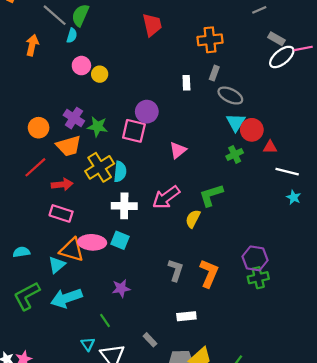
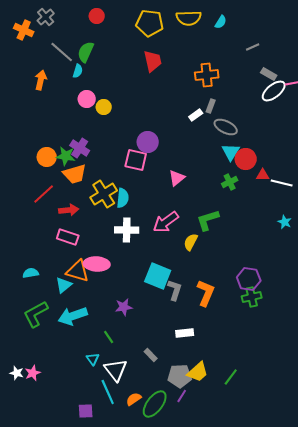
white rectangle: (186, 83) -> (196, 115), moved, turned 56
green star: (97, 127) -> (66, 156), moved
white line: (287, 172) -> (282, 183), moved
cyan square: (120, 240) -> (158, 276), moved, size x1.5

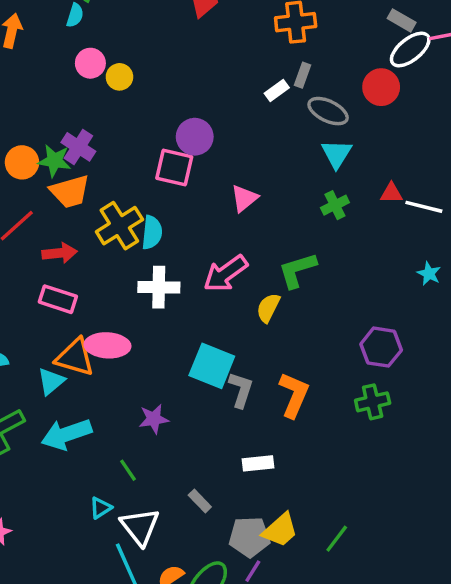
red circle: (246, 159) -> (381, 87), moved
purple hexagon: (249, 279) -> (381, 347), moved
cyan triangle: (93, 359) -> (101, 508), turned 32

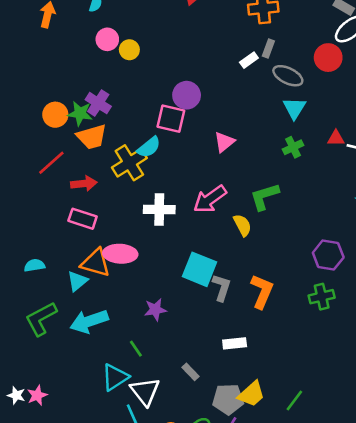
cyan semicircle: (152, 232) -> (149, 147), moved, turned 45
yellow semicircle: (268, 308) -> (242, 225), turned 125
cyan triangle: (101, 508) -> (115, 377), size x1.6

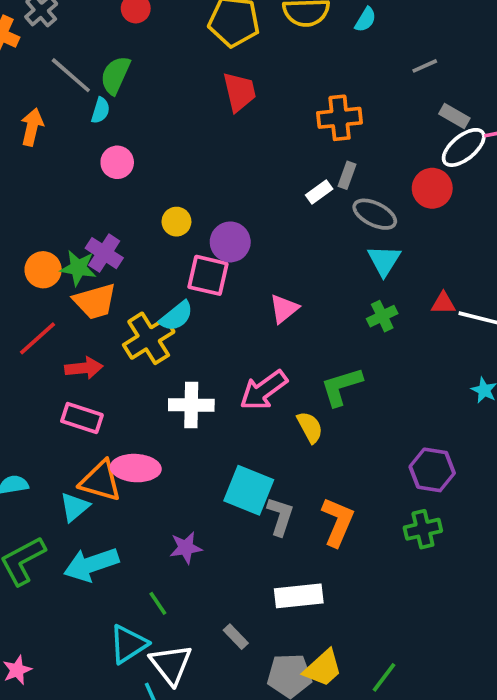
yellow circle: (129, 50) -> (176, 222), moved
white rectangle: (235, 343) -> (299, 596), size x1.4

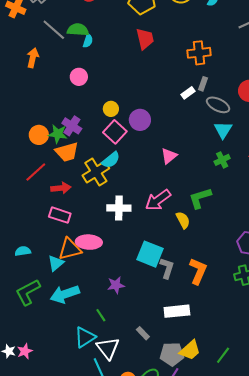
green semicircle: (115, 75) -> (78, 30), turned 70
cyan semicircle: (101, 110) -> (88, 41), moved
pink square: (208, 275) -> (115, 132), moved, turned 30
orange triangle: (101, 481) -> (70, 249), turned -30

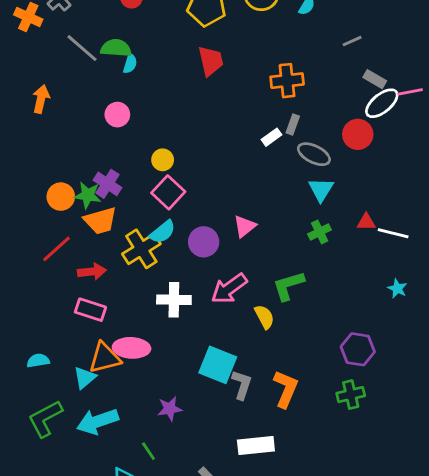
orange arrow: (33, 58) -> (41, 99), moved
purple circle: (140, 120) -> (204, 242), moved

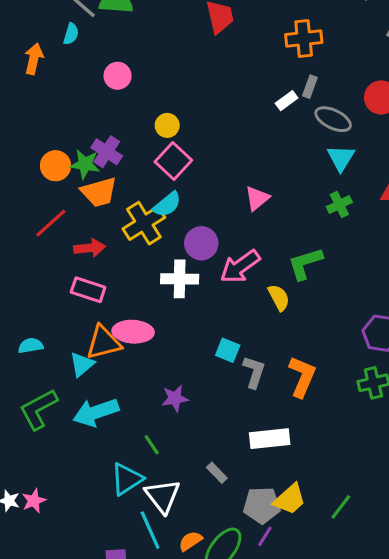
cyan semicircle: (130, 64) -> (71, 34), moved
purple circle: (204, 242) -> (201, 243), moved
cyan square: (218, 365) -> (228, 350), size x0.6

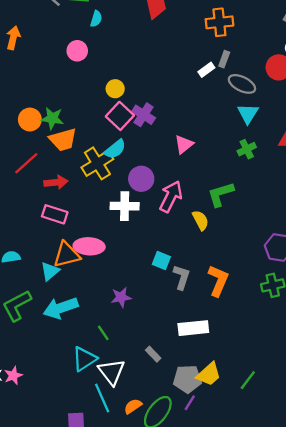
cyan semicircle: (71, 34) -> (96, 19), moved
purple cross: (107, 152) -> (144, 115), moved
pink arrow: (240, 267) -> (171, 197), turned 152

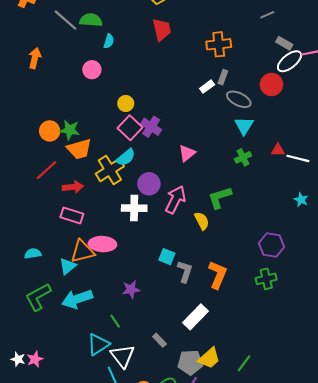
white rectangle: (193, 328) -> (195, 317), turned -40

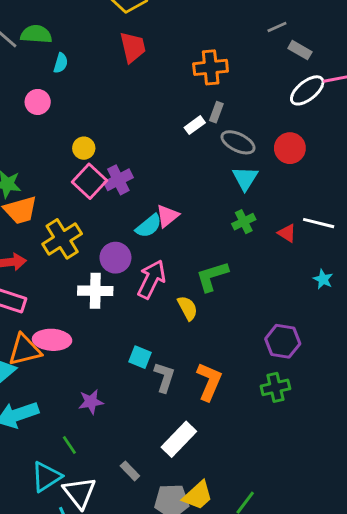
gray rectangle: (284, 43) -> (300, 50), moved
red circle: (272, 84) -> (290, 148), moved
purple cross: (151, 127) -> (118, 180), turned 30
red triangle: (278, 150) -> (287, 233), moved, turned 32
cyan semicircle: (126, 157) -> (149, 226), moved

